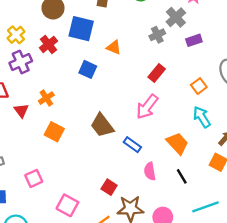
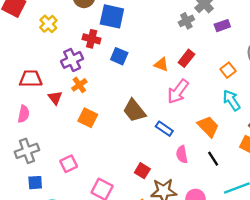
red cross: (49, 44) -> (92, 39), moved, turned -36
orange triangle: (114, 47) -> (161, 64), moved
purple cross: (21, 62) -> (72, 60), moved

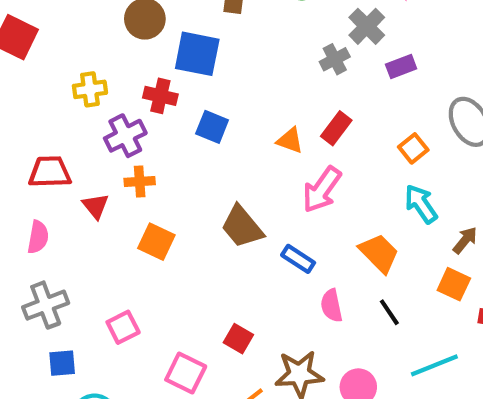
yellow cross: (48, 24) -> (90, 89), moved, turned 36
orange cross: (79, 85) -> (140, 182), turned 32
red square: (142, 171) -> (238, 339), moved

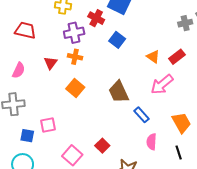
red trapezoid: (50, 172) -> (25, 30), moved
blue square: (62, 363) -> (27, 136), moved

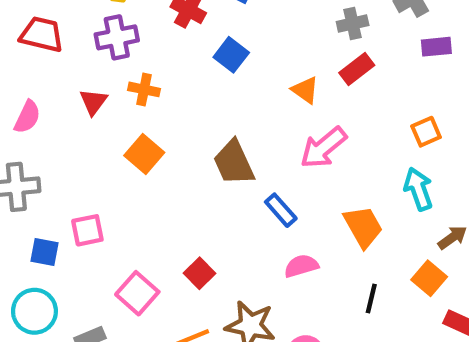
gray cross: (185, 23) -> (353, 24), moved
purple cross: (74, 33) -> (117, 37), moved
red rectangle: (177, 57) -> (357, 69), moved
pink semicircle: (152, 142) -> (301, 266), turned 70
black line: (179, 153) -> (371, 298), moved, turned 32

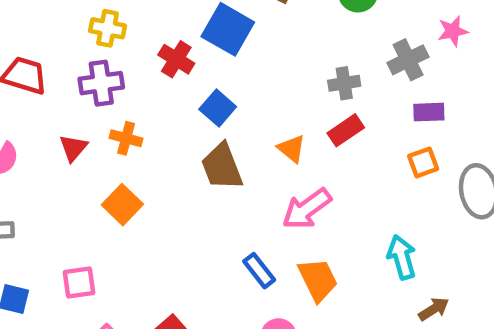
orange square: (426, 132) -> (423, 162), moved
brown trapezoid: (234, 163) -> (222, 167), moved
orange trapezoid: (363, 227) -> (318, 280), moved
pink square: (87, 230) -> (79, 282), moved

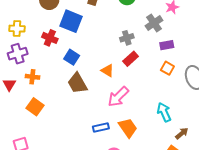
orange square: (423, 162) -> (167, 68), turned -32
blue rectangle: (259, 271) -> (101, 127), turned -56

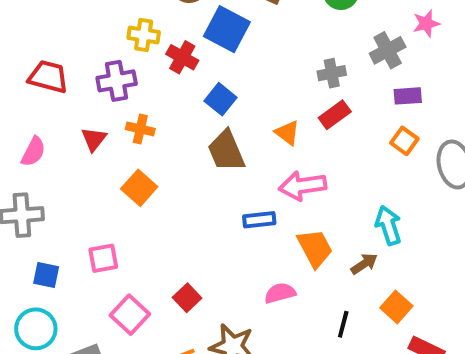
yellow cross: (17, 29) -> (144, 35), moved
pink arrow: (118, 97) -> (303, 186), turned 30
blue rectangle: (101, 127) -> (259, 220), moved
brown arrow: (182, 133) -> (364, 264), moved

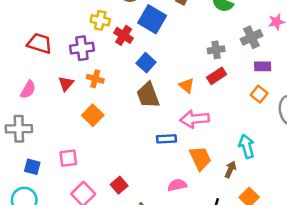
brown arrow: (364, 264) -> (230, 169), turned -35

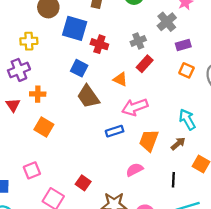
red cross: (124, 35) -> (99, 44), moved
orange trapezoid: (200, 158) -> (149, 141), turned -120
brown arrow: (230, 169) -> (178, 144), turned 40

